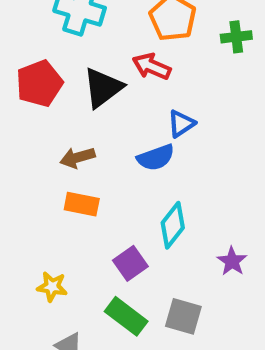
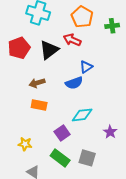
cyan diamond: (173, 225) -> (82, 115), turned 45

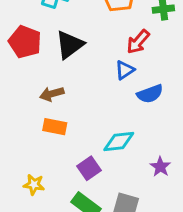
red arrow: (72, 40) -> (138, 42), moved, turned -72
red pentagon: (19, 48) -> (25, 42), turned -30
blue semicircle: (74, 83) -> (150, 94), moved

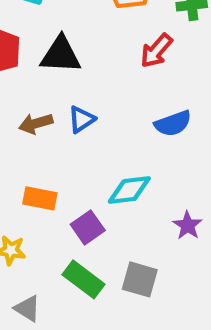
black triangle: (70, 45) -> (61, 55), turned 40
blue triangle: (125, 70) -> (81, 119), moved
orange rectangle: (55, 127) -> (40, 198), moved

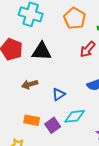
blue triangle: (81, 119) -> (59, 94), moved
purple square: (88, 227) -> (53, 125), moved

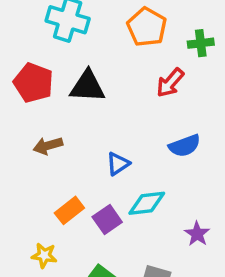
brown arrow: (30, 84) -> (48, 146), moved
orange rectangle: (32, 120) -> (69, 210), turned -49

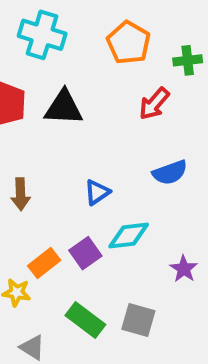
brown arrow: (48, 146) -> (20, 194), moved, turned -76
orange rectangle: (69, 210) -> (44, 263), moved

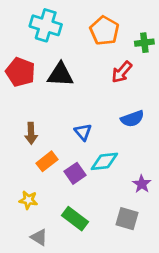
blue triangle: (97, 192) -> (83, 132), turned -36
orange rectangle: (44, 263) -> (47, 161), moved
gray square: (138, 320) -> (127, 219), moved

